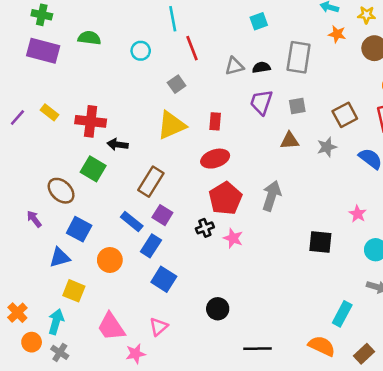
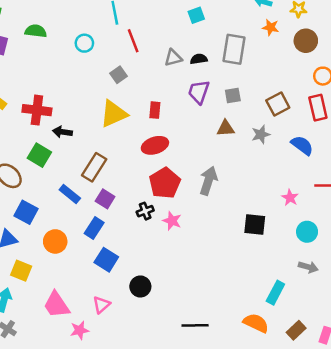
blue rectangle: (132, 221) -> (70, 194), moved
black circle: (218, 309) -> (140, 286), moved

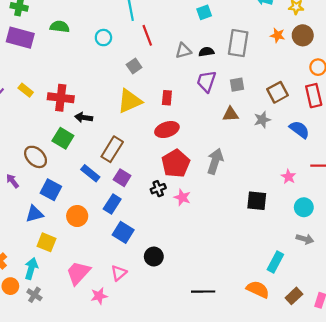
orange star: (271, 27) -> (278, 35), moved
pink trapezoid: (56, 305) -> (78, 273), turned 76

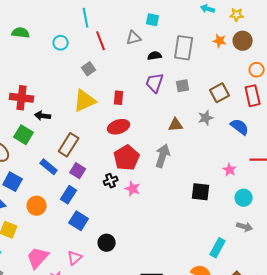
cyan square: (204, 12) -> (153, 20), turned 32
gray triangle: (183, 51) -> (134, 38), moved
brown triangle: (230, 114) -> (176, 125), moved

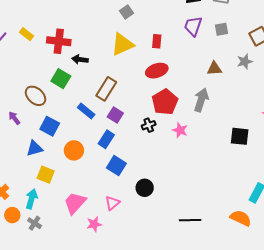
pink star: (133, 189) -> (180, 130), moved

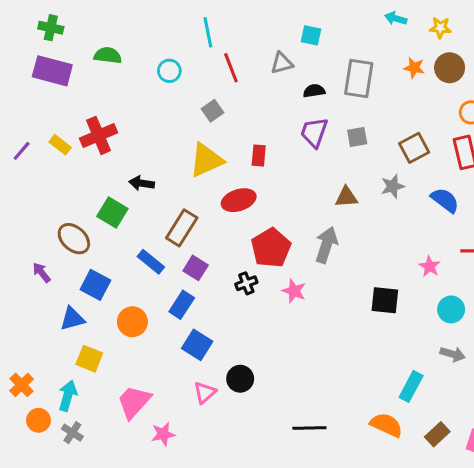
red cross: (59, 41) -> (99, 135), moved, turned -30
red ellipse: (157, 71) -> (239, 200), moved
pink triangle: (112, 203) -> (205, 393), moved

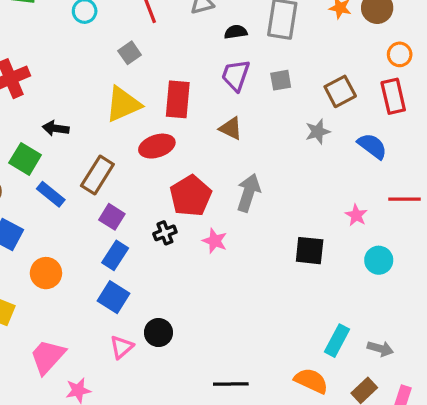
red rectangle: (259, 155) -> (178, 99), size x1.6
brown triangle: (346, 197) -> (231, 128), moved, turned 30
blue rectangle: (151, 262) -> (51, 194), moved
blue rectangle: (182, 305) -> (115, 255), moved
gray arrow: (453, 354) -> (380, 349), moved

